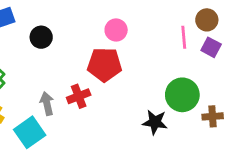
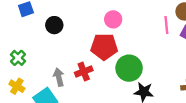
green circle: (182, 95) -> (129, 68), moved

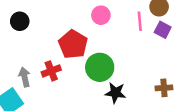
pink circle: (113, 19) -> (101, 15), moved
red pentagon: (104, 47) -> (73, 44), turned 30

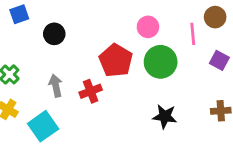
purple square: (163, 30) -> (219, 60), moved
green circle: (100, 67) -> (161, 62), moved
gray arrow: (25, 77) -> (56, 86), moved

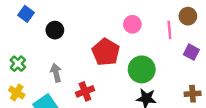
blue square: (19, 14) -> (26, 14), turned -35
green circle: (161, 62) -> (142, 69), moved
red cross: (91, 91) -> (85, 91), moved

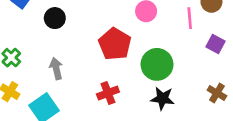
red cross: (85, 91) -> (108, 93), moved
brown cross: (193, 94) -> (217, 93), turned 35

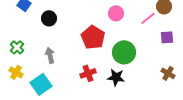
pink line: (190, 18) -> (148, 18), turned 56
purple square: (216, 44) -> (167, 37), turned -32
black star: (162, 98) -> (116, 77), moved

